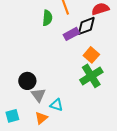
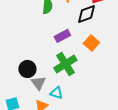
purple rectangle: (71, 34) -> (62, 36), moved
green cross: (91, 76) -> (65, 64), moved

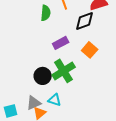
black circle: (27, 69) -> (43, 76), moved
gray triangle: (38, 83) -> (34, 103), moved, turned 42

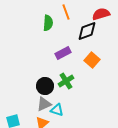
green cross: (64, 71) -> (66, 81), size x0.7
gray triangle: (34, 103) -> (44, 104), moved

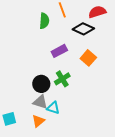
black diamond: (87, 31) -> (83, 29), turned 45
gray triangle: (44, 104) -> (40, 102), turned 42

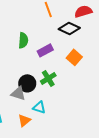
green semicircle: (44, 21) -> (23, 40), moved
gray triangle: (40, 102) -> (18, 93), moved

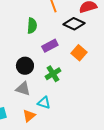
green semicircle: (23, 40) -> (32, 26), moved
black circle: (27, 83) -> (25, 66), moved

